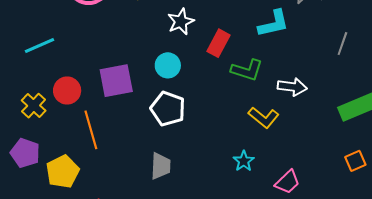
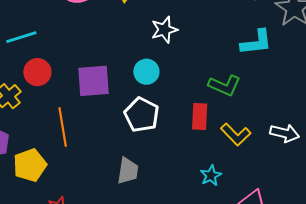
red rectangle: (219, 43) -> (200, 117), moved, turned -32
white arrow: (292, 87) -> (285, 133), moved
red circle: (67, 90) -> (37, 72), moved

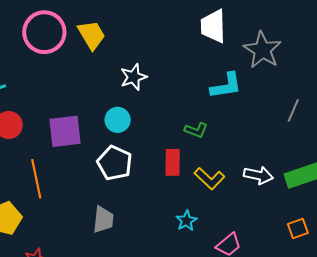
green L-shape: (225, 85) -> (196, 130), size x0.7

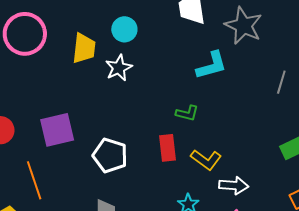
yellow trapezoid: (92, 35) -> (84, 48), moved, turned 44
cyan circle: (118, 120) -> (124, 29), moved
white arrow: (258, 175) -> (234, 185), moved

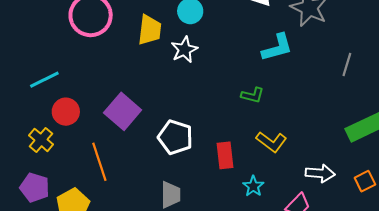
purple square: (57, 130) -> (123, 111), turned -36
red rectangle: (168, 148) -> (225, 155), moved
white arrow: (234, 185) -> (320, 173), moved

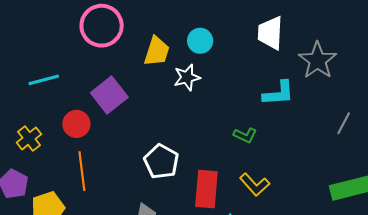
purple square: (123, 111) -> (109, 95), moved
red circle: (66, 112) -> (76, 124), moved
red rectangle: (225, 155) -> (206, 189), size x1.4

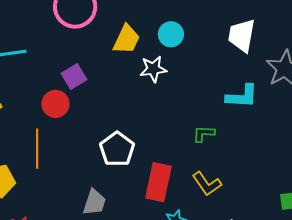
purple square: (109, 95) -> (74, 76), size x0.7
red circle: (76, 124) -> (55, 104), moved
green L-shape: (245, 135) -> (204, 134), turned 150

